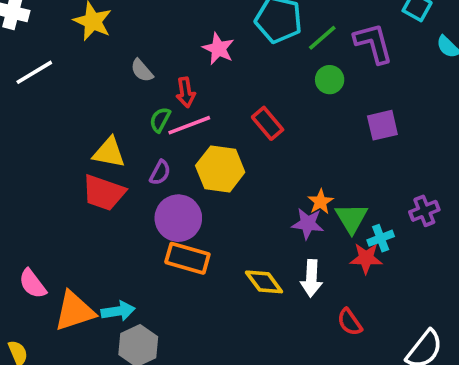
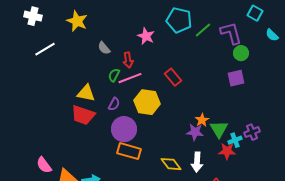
green circle: (330, 80) -> (241, 53), moved
purple cross: (424, 211) -> (252, 132), moved

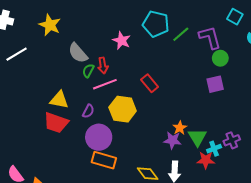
gray semicircle: (104, 48) -> (78, 53), size x1.5
green semicircle: (114, 75) -> (88, 71), moved

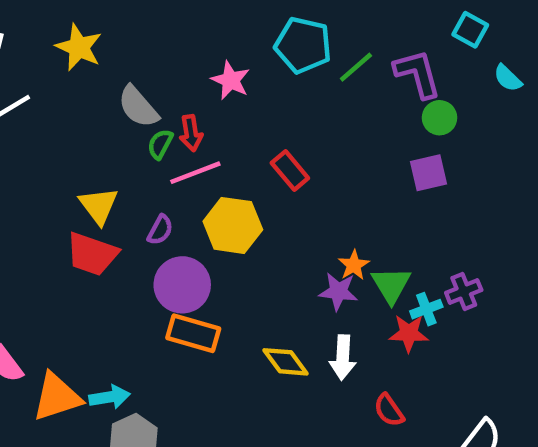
yellow triangle: (59, 100) -> (99, 206), turned 42

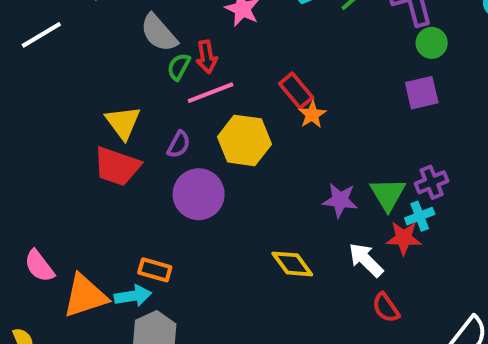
orange star: (354, 265) -> (312, 115), moved
purple cross: (464, 291) -> (432, 182), moved
orange rectangle: (193, 333) -> (155, 270), moved, size x0.7
white arrow: (343, 357) -> (366, 260), moved, turned 132

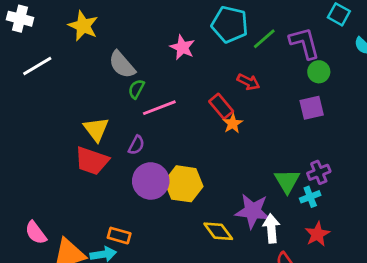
red arrow: (207, 57) -> (248, 82), moved, turned -55
yellow hexagon: (244, 140) -> (184, 184), moved
purple star: (340, 200) -> (253, 211), moved, size x1.4
red star: (404, 238) -> (317, 234), moved, turned -30
white arrow: (366, 260) -> (271, 228), turned 40

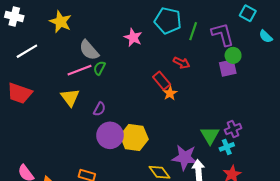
green line: (264, 39) -> (193, 31), turned -30
pink line: (159, 108) -> (79, 70), moved
purple square: (312, 108) -> (228, 68), moved
red trapezoid: (92, 161) -> (20, 93), moved

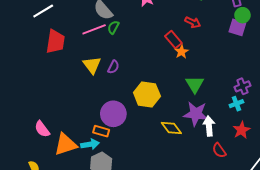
purple square: (228, 68) -> (237, 27), turned 30
red trapezoid: (20, 93) -> (55, 42), moved, turned -100
yellow triangle: (70, 97) -> (92, 65), moved
purple circle: (110, 135) -> (113, 114), moved
green triangle: (210, 135) -> (195, 84), moved

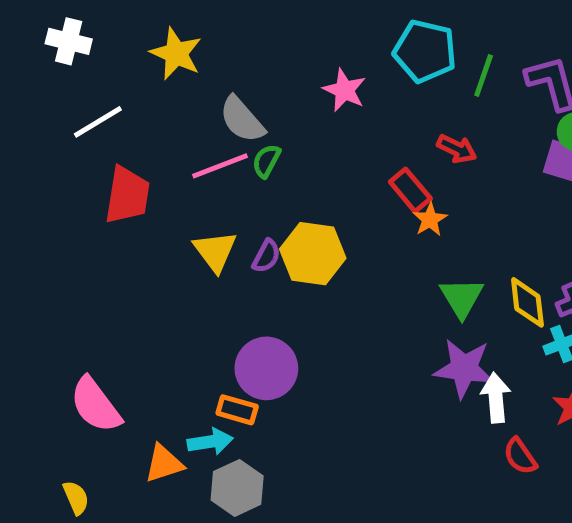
yellow hexagon: (147, 94) -> (313, 254), moved
yellow diamond: (171, 128) -> (527, 302), moved, turned 30
pink semicircle: (42, 129) -> (96, 405), size x1.4
orange triangle: (66, 144) -> (164, 464), moved, size x0.7

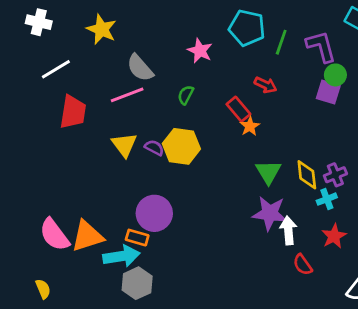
green semicircle: (266, 161) -> (186, 95), moved
purple semicircle: (266, 256) -> (154, 148), turned -90
cyan arrow: (210, 442) -> (121, 256), size x1.4
orange triangle: (164, 464) -> (87, 236), moved, size x1.4

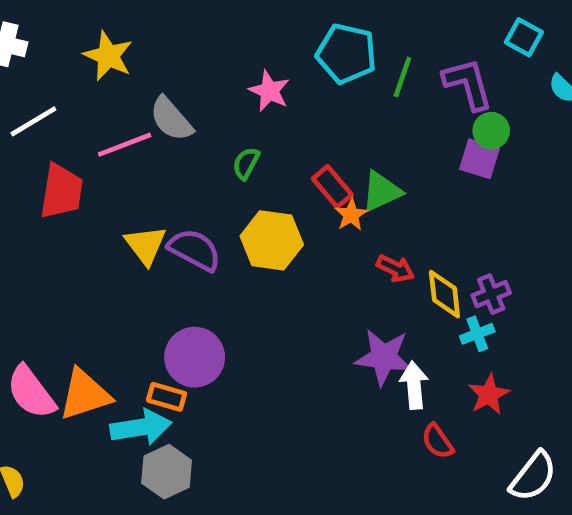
red arrow: (266, 85) -> (395, 268), moved
pink line: (127, 95) -> (125, 145), moved
yellow hexagon: (181, 146) -> (272, 240), moved
purple semicircle: (154, 148) -> (195, 250), size x1.6
green triangle: (268, 172) -> (381, 191), moved, turned 36

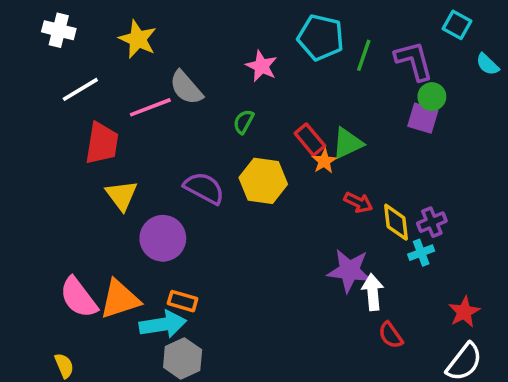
yellow triangle: (146, 245) -> (122, 195), moved
purple circle: (195, 357) -> (163, 238), moved
red star: (489, 395) -> (464, 312), moved

